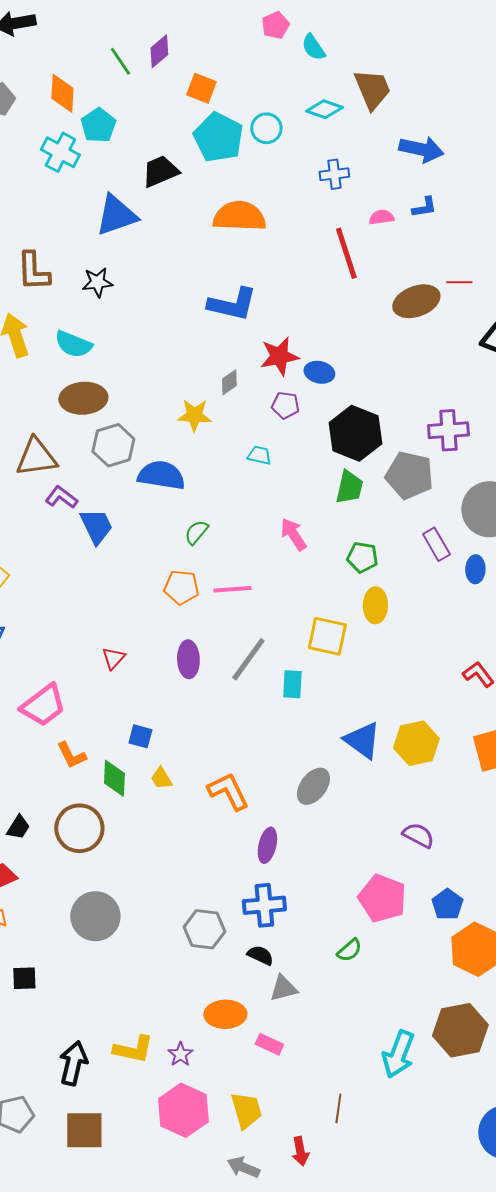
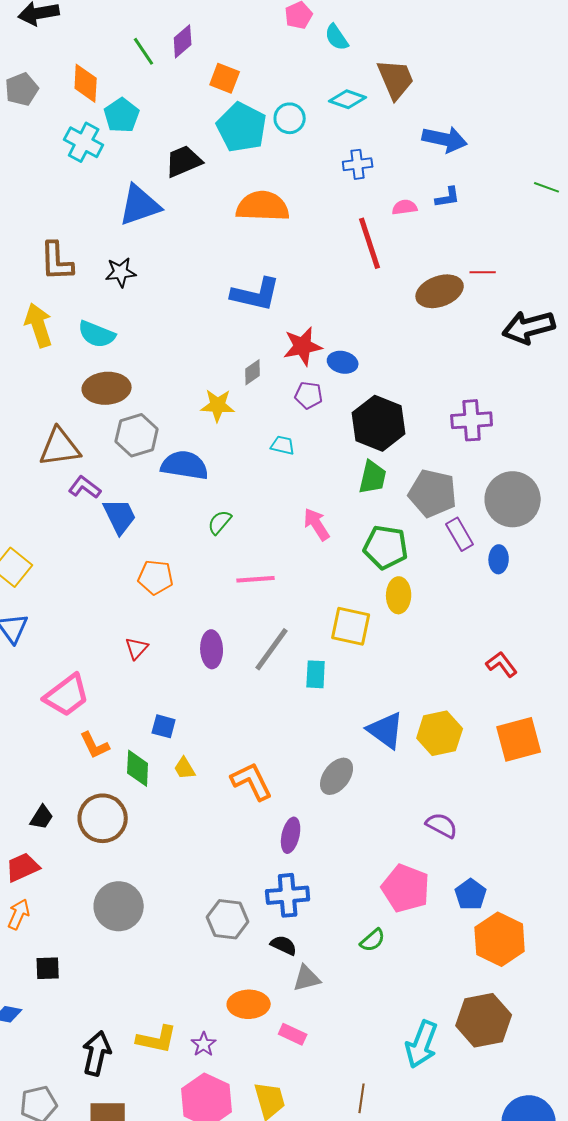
gray pentagon: (409, 475) -> (433, 493), moved
green pentagon: (362, 557) -> (386, 547), size x1.4
orange pentagon: (181, 587) -> (156, 577), moved

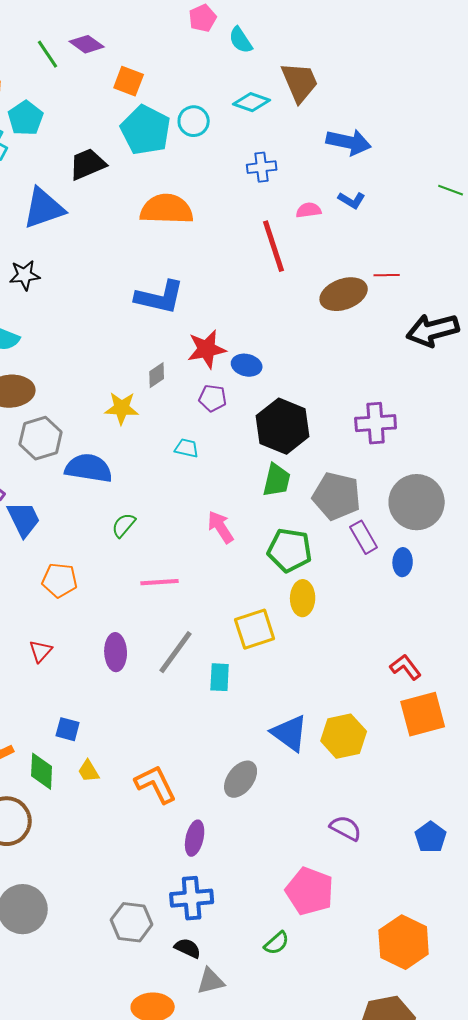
purple diamond: (183, 41) -> (87, 44), turned 76
blue L-shape: (448, 197) -> (352, 200), turned 40
yellow square: (351, 626) -> (255, 629), turned -30
orange square: (519, 739) -> (423, 714), moved
blue pentagon: (471, 894) -> (431, 837), moved

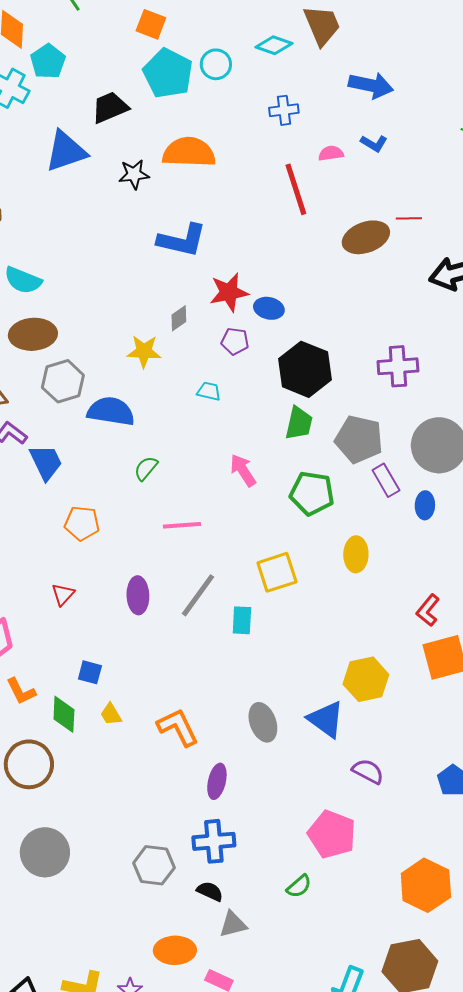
black star: (25, 275) -> (134, 174), moved
yellow ellipse: (303, 598) -> (356, 554), moved
red L-shape: (406, 667) -> (428, 610), turned -104
blue triangle: (290, 733) -> (326, 719), moved
gray ellipse: (241, 779) -> (263, 722), turned -57

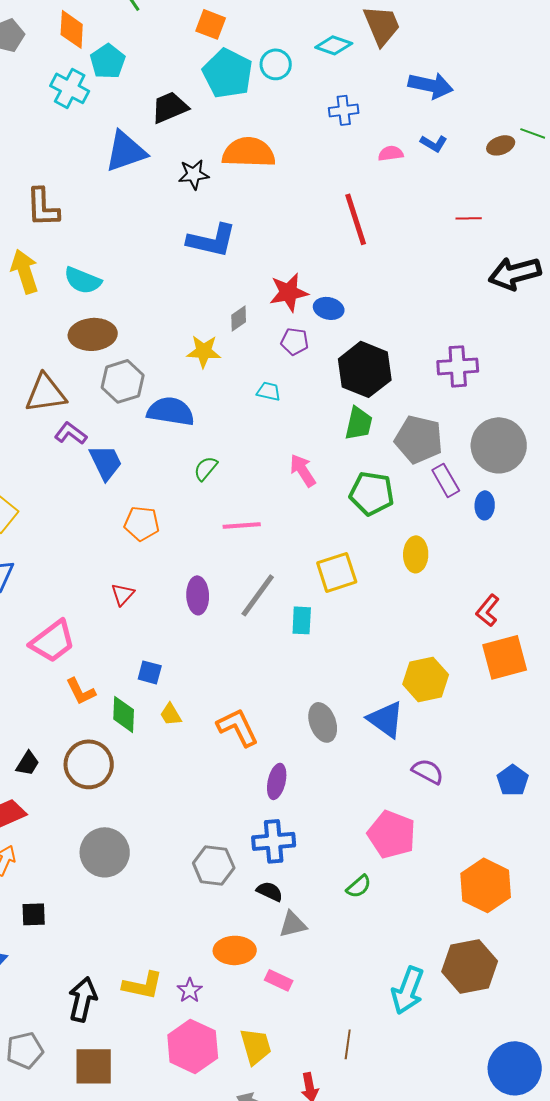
red line: (296, 189) -> (356, 219), moved
brown ellipse: (366, 237) -> (501, 145), moved, size x0.6
blue L-shape: (182, 240) -> (212, 240), moved

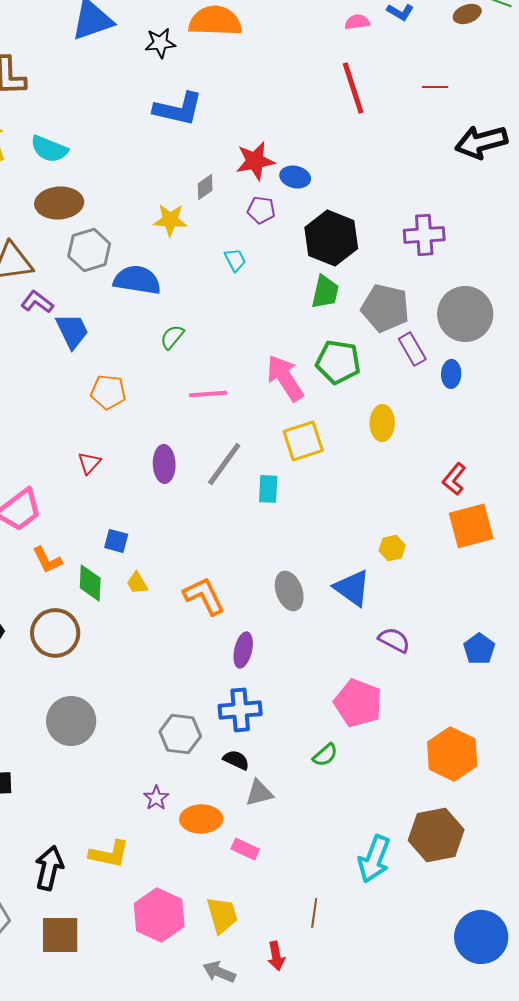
red line: (356, 219) -> (353, 88), moved
cyan trapezoid: (269, 391) -> (235, 260), turned 50
pink arrow: (303, 470) -> (285, 378), moved, size x1.4
yellow hexagon: (426, 679) -> (392, 548), size x0.6
purple star: (190, 990) -> (156, 798), moved

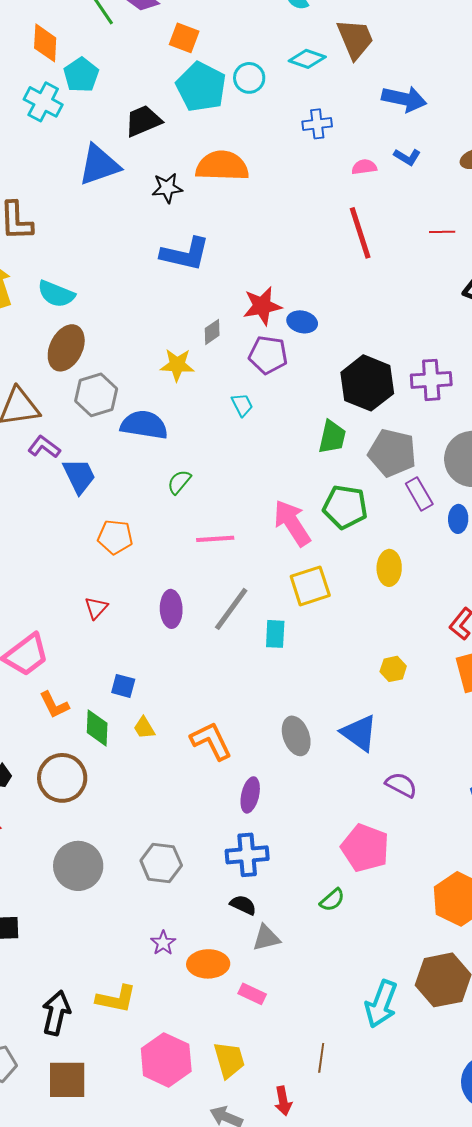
brown ellipse: (59, 203) -> (66, 348), turned -60
purple pentagon: (261, 210) -> (268, 355), size x1.4
black hexagon: (331, 238) -> (367, 383), moved
yellow hexagon: (392, 548) -> (393, 669), moved
gray hexagon: (180, 734) -> (161, 863), moved

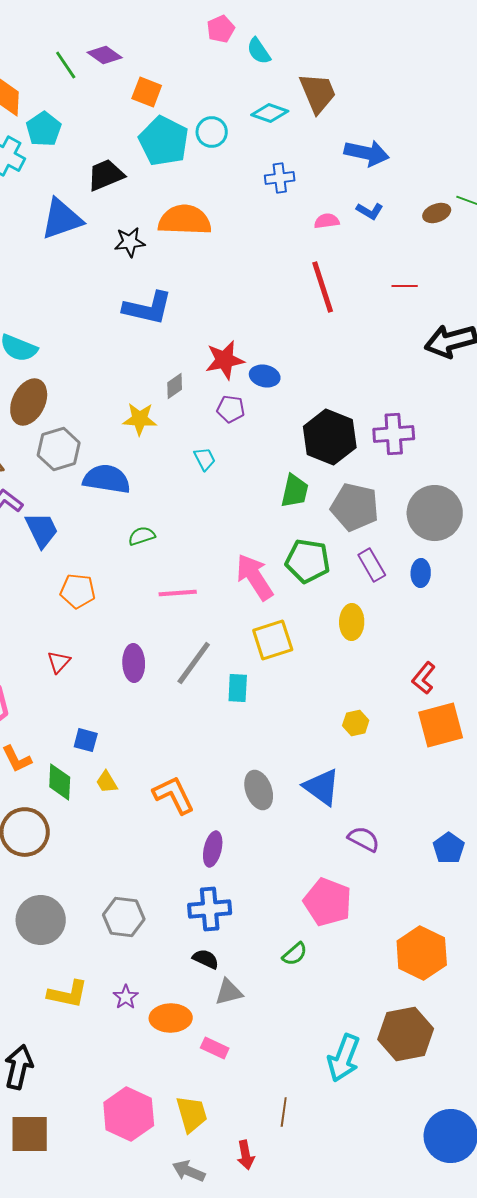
purple pentagon: (268, 355) -> (231, 409), size x0.7
green semicircle: (179, 482) -> (142, 536), turned 32
purple rectangle: (419, 494) -> (372, 565), moved
yellow L-shape: (116, 999) -> (68, 994), moved

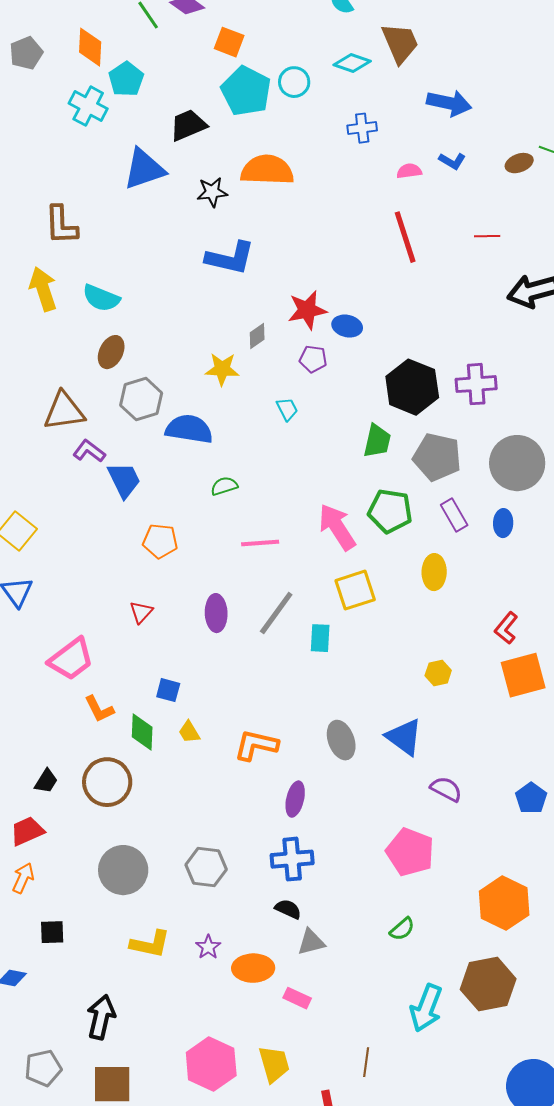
brown ellipse: (29, 402) -> (111, 352), size x0.7
orange L-shape: (174, 795) -> (256, 745), turned -51
green semicircle: (295, 954) -> (402, 929), moved

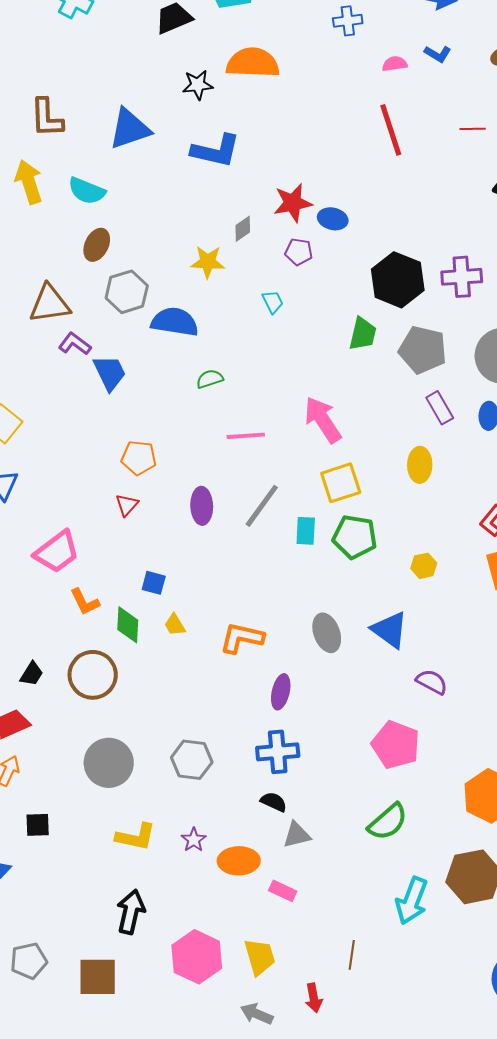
blue triangle: (144, 169) -> (130, 129), moved
green pentagon: (390, 511) -> (355, 537), moved
orange pentagon: (160, 541) -> (139, 458), moved
green semicircle: (402, 929) -> (388, 822), size x1.6
black arrow: (101, 1017) -> (131, 912), moved

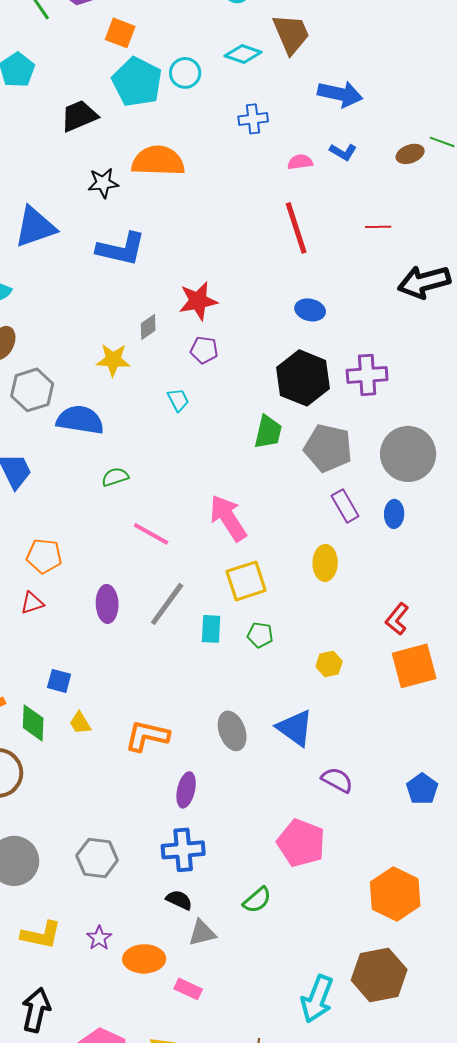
blue ellipse: (333, 219) -> (310, 310), moved
pink line: (246, 436) -> (151, 534), turned 33
red triangle: (127, 505) -> (32, 603), turned 30
green pentagon: (355, 537) -> (260, 635), size x0.6
green semicircle: (388, 822) -> (257, 900), moved, size x0.7

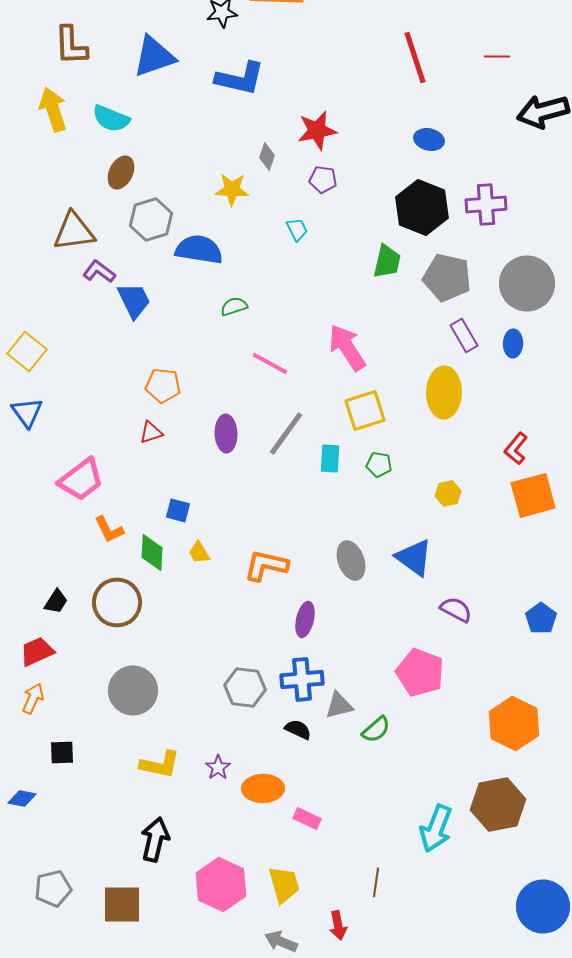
gray diamond: (148, 327) -> (267, 156), turned -36
yellow ellipse: (325, 563) -> (444, 392), size x1.4
gray hexagon: (97, 858) -> (245, 687), moved
gray triangle: (202, 933) -> (339, 705), moved

